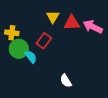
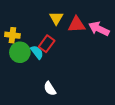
cyan semicircle: (31, 57) -> (37, 52), moved
white semicircle: (66, 81) -> (50, 89), moved

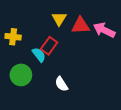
green circle: (20, 52) -> (21, 75), moved
white semicircle: (50, 89) -> (61, 84), moved

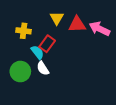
yellow cross: (13, 37) -> (24, 31), moved
white semicircle: (61, 84) -> (43, 68), moved

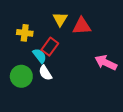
pink arrow: (100, 29) -> (106, 63), moved

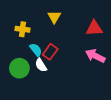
red triangle: (82, 26) -> (94, 28), moved
red rectangle: (50, 47) -> (50, 52), moved

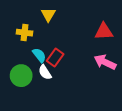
yellow triangle: (54, 17) -> (48, 14), moved

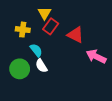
red triangle: (104, 31) -> (75, 35), moved, turned 30
red rectangle: (55, 57) -> (51, 26), moved

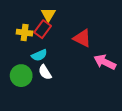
red rectangle: (51, 26) -> (43, 29), moved
cyan semicircle: (36, 50) -> (39, 55), turned 104

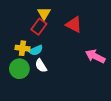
yellow cross: (25, 33) -> (22, 48), moved
red triangle: (82, 38) -> (74, 25), moved

